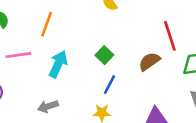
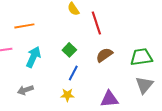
orange line: (47, 24) -> (24, 26), turned 60
red line: (170, 36) -> (96, 23), moved

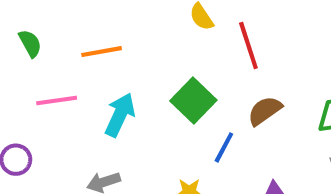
green square: (69, 50) -> (193, 101), size x1.5
blue line: (73, 73) -> (224, 147), moved

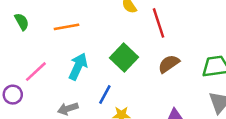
pink line: (57, 101) -> (36, 72), moved, turned -35
blue line: (224, 147) -> (105, 95), moved

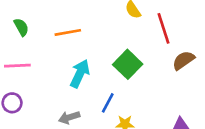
brown semicircle: (169, 64) -> (183, 60), moved
pink line: (36, 72) -> (17, 66), moved, turned 40

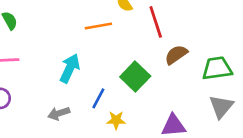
orange line: (68, 32) -> (98, 26), moved
green square: (128, 64) -> (135, 77), moved

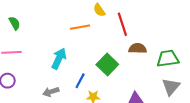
brown semicircle: (176, 55) -> (138, 48), turned 36

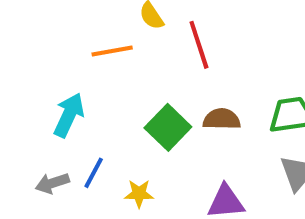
brown semicircle: (138, 48) -> (222, 119), moved
blue line: (80, 81) -> (94, 173), moved

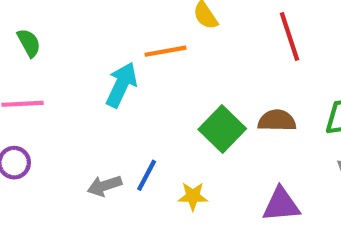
red line: (199, 45) -> (290, 36), moved
cyan arrow: (69, 115) -> (121, 85), moved

